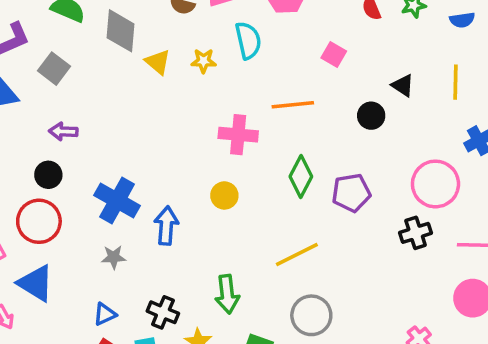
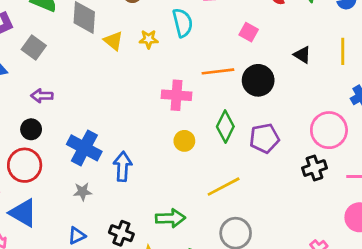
black circle: (371, 116) -> (258, 80), moved, size x1.5
yellow circle: (224, 195) -> (184, 141), moved
green arrow: (227, 294) -> (170, 218), turned -84

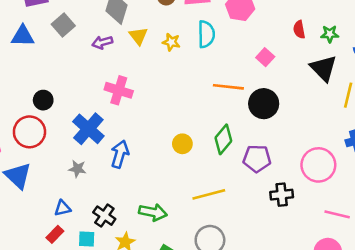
black triangle: (302, 55) -> (323, 68), moved, size x1.6
pink cross: (176, 95) -> (119, 90), moved
purple arrow: (42, 96) -> (102, 42), moved, turned -30
black cross: (314, 168) -> (282, 195), moved

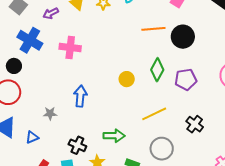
blue cross: (88, 129) -> (30, 40), moved
black cross: (282, 195) -> (195, 124), moved, turned -36
blue triangle: (63, 208) -> (32, 137), moved

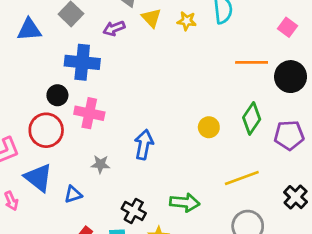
blue cross: (30, 40) -> (82, 62), turned -30
pink cross: (70, 47) -> (89, 113), moved

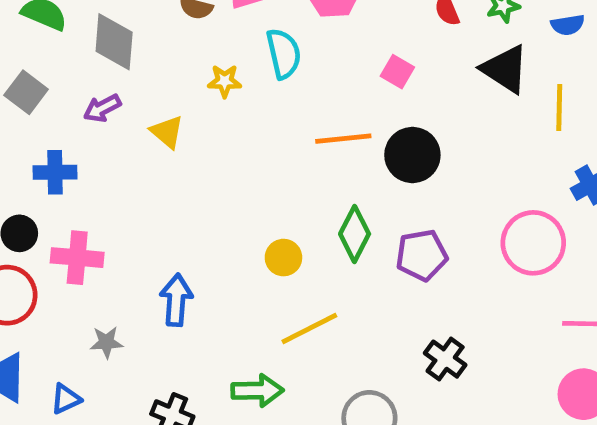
yellow triangle: (151, 18) -> (167, 132), moved
blue cross: (82, 62) -> (55, 172), size x0.7
yellow line: (242, 178) -> (309, 328), moved

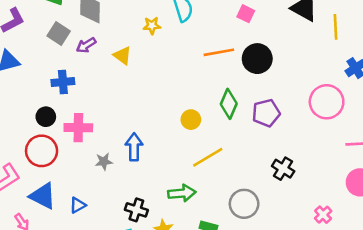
gray square: (26, 92) -> (59, 34), moved
gray star: (106, 342) -> (104, 162), moved

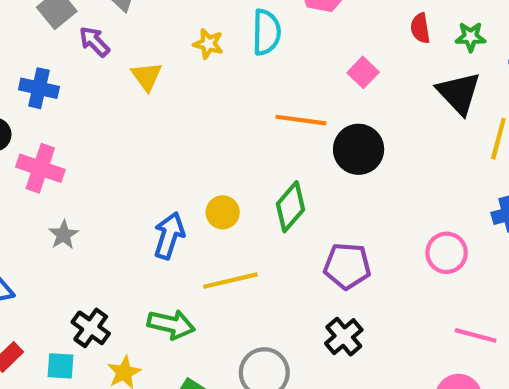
purple arrow: (86, 45) -> (94, 42), turned 60
pink circle: (327, 102) -> (447, 253), size x0.7
purple pentagon: (266, 113) -> (347, 266), moved
blue arrow: (134, 147) -> (169, 236), moved
gray star: (104, 162) -> (63, 235), turned 30

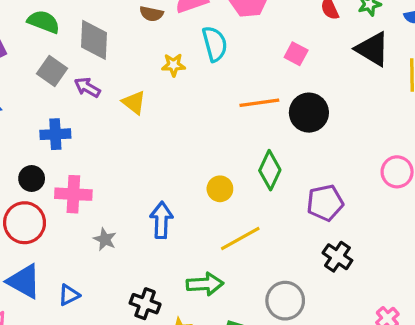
blue arrow: (169, 236) -> (161, 220), moved

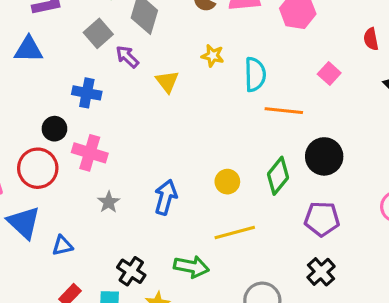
cyan semicircle: (215, 44) -> (255, 74), moved
black circle: (309, 113) -> (324, 156), moved

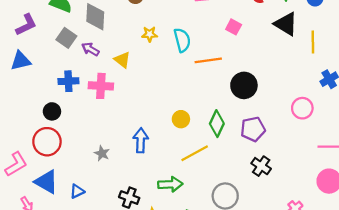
pink cross: (90, 153) -> (101, 86), moved
green diamond: (278, 176) -> (217, 124), moved

